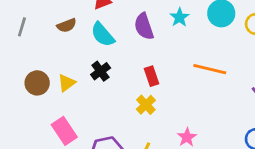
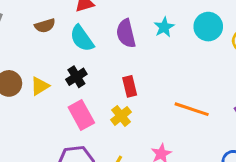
orange line: (210, 69) -> (192, 109), moved
pink rectangle: (64, 131) -> (81, 115), moved

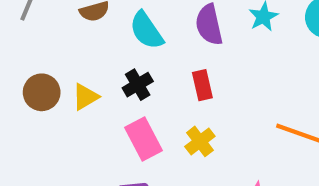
red rectangle: (130, 86) -> (202, 85), moved

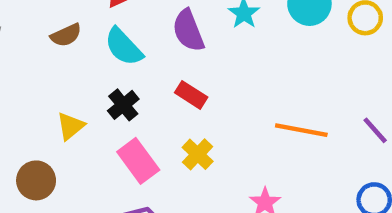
red rectangle: (202, 85) -> (191, 95), turned -36
brown circle: (42, 92) -> (36, 180), moved

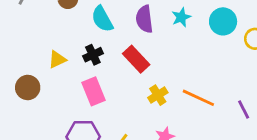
red rectangle: (191, 95) -> (136, 59), size x1.4
yellow cross: (198, 154) -> (158, 95), moved

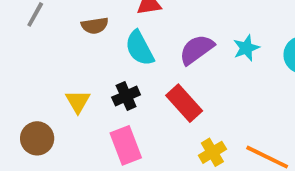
purple semicircle: (144, 19) -> (197, 49), turned 60
yellow triangle: (57, 60) -> (78, 101), turned -36

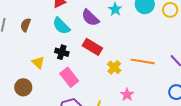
brown semicircle: (95, 26) -> (26, 25), moved, turned 136
purple semicircle: (197, 49) -> (90, 18), turned -84
black cross: (126, 96) -> (62, 52), turned -32

